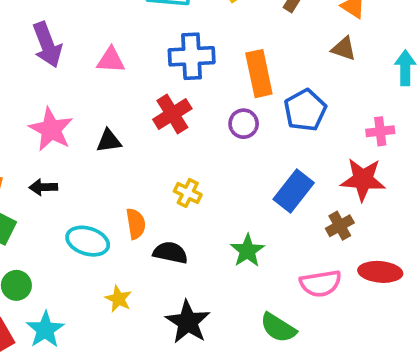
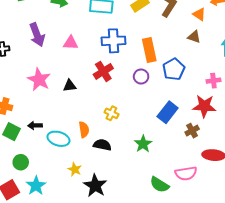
black arrow: (43, 187) -> (35, 125), moved
pink semicircle: (321, 283) -> (186, 173), moved
black star: (188, 322) -> (95, 186), moved

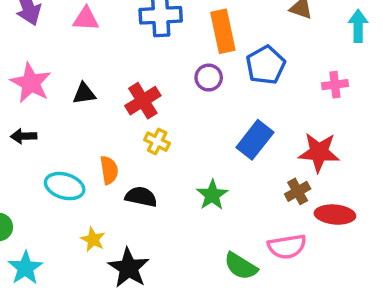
red cross: (103, 71) -> (143, 101), moved
red star: (204, 106) -> (319, 152), moved
black arrow: (35, 125) -> (24, 136), moved
brown cross: (192, 131) -> (298, 191), moved

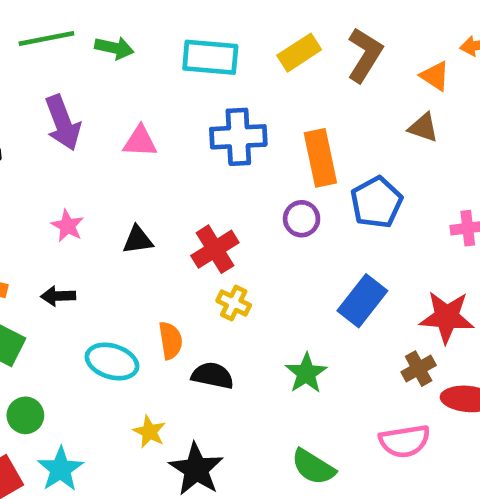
pink star: (31, 83) -> (68, 226), size x0.6
green semicircle: (241, 266) -> (313, 467), moved

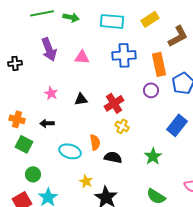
brown L-shape: (365, 55) -> (178, 36), moved, turned 30

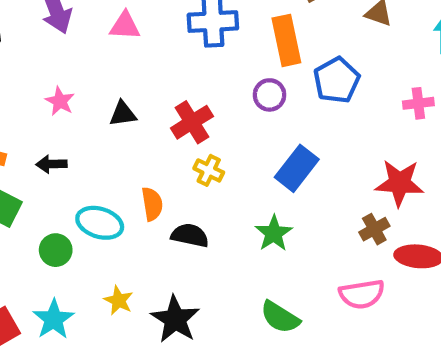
blue rectangle: (177, 125) -> (297, 168), moved
green circle: (33, 174) -> (56, 250), moved
yellow star: (86, 181) -> (119, 300), moved

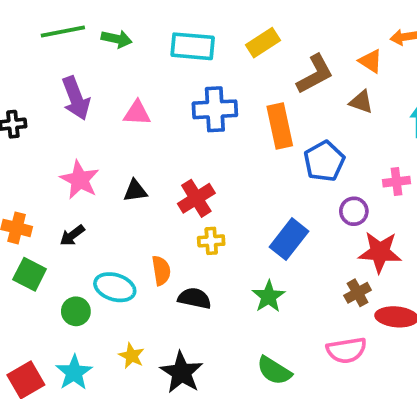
purple circle: (270, 95) -> (354, 211), moved
pink star: (60, 101) -> (80, 180), size x1.5
black arrow: (51, 164) -> (72, 235), turned -35
yellow cross: (209, 170) -> (211, 241), turned -30

